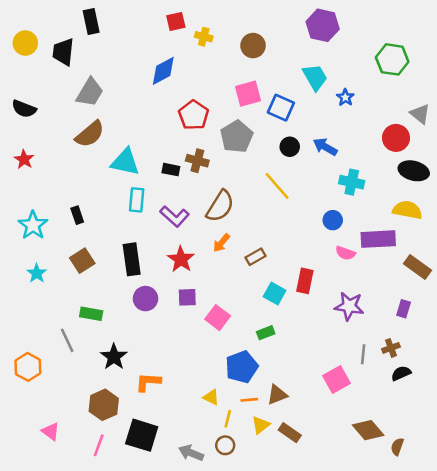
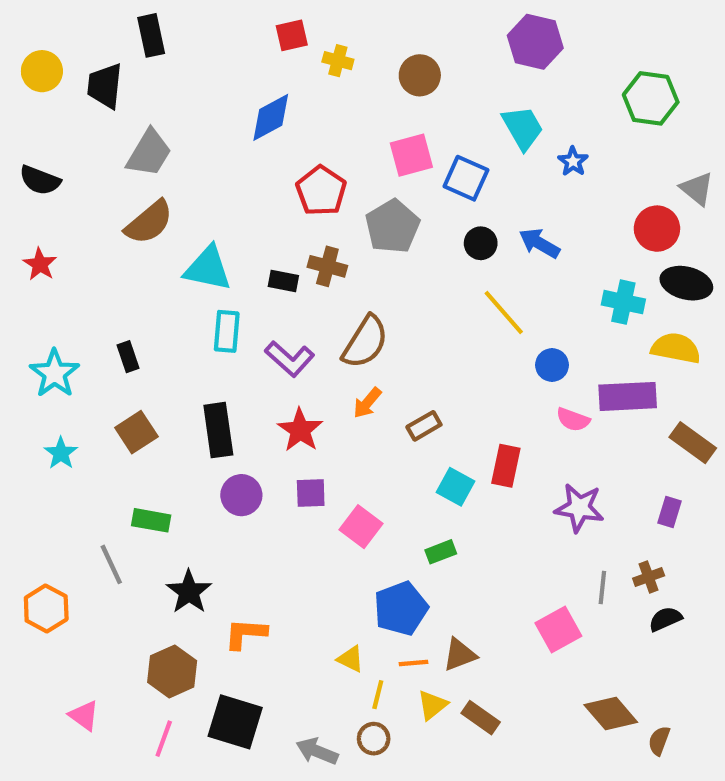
cyan cross: (352, 182) -> (623, 302), moved
yellow line: (277, 186) -> (504, 313), moved

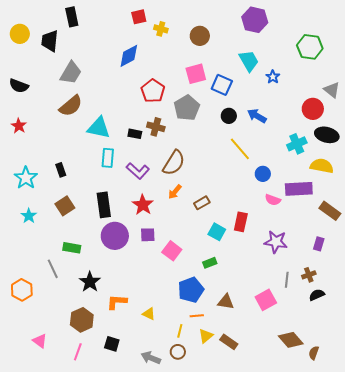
cyan cross: (623, 302) -> (297, 144), turned -36
purple circle: (241, 495) -> (115, 236), size x1.4
brown triangle: (460, 655) -> (226, 302), moved, turned 30
yellow triangle: (351, 659) -> (149, 314), moved
black square: (235, 722) -> (112, 344), size x0.6

